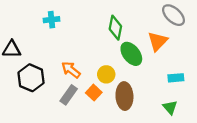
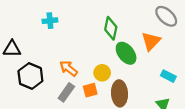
cyan rectangle: (176, 78) -> (168, 76), turned 32
orange square: (94, 93) -> (90, 90), turned 32

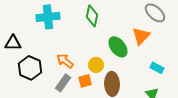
cyan cross: (50, 21) -> (48, 17), size x1.6
green diamond: (111, 28) -> (92, 16), moved

